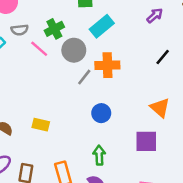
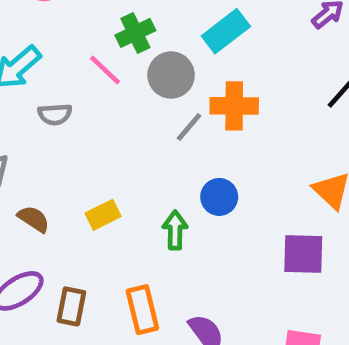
gray semicircle: (20, 30) -> (55, 114), moved
yellow rectangle: (41, 125) -> (103, 215), turned -42
green arrow: (99, 155) -> (175, 230), moved

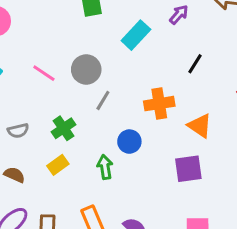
cyan rectangle: (226, 31) -> (136, 35), moved
green cross: (135, 33) -> (63, 128), moved
orange cross: (234, 106) -> (159, 104), moved
gray semicircle: (55, 114) -> (18, 131), moved

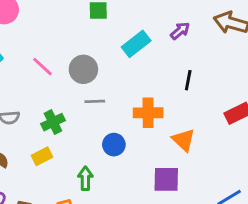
black line: (195, 64) -> (188, 80), turned -30
gray line: (103, 100) -> (95, 101), turned 48
green arrow: (105, 167) -> (85, 178), moved

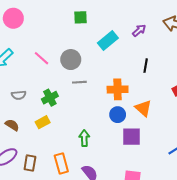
blue circle: (114, 145) -> (118, 115), moved
green arrow: (85, 178) -> (84, 138), moved

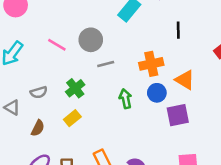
brown semicircle: (12, 125) -> (38, 128), turned 96
green arrow: (84, 138) -> (126, 99), moved

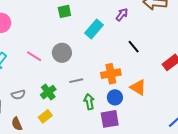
black line: (178, 30) -> (134, 47), turned -40
gray line: (106, 64) -> (76, 81), moved
purple square: (178, 115) -> (110, 119), moved
brown semicircle: (38, 128) -> (17, 124), turned 128

